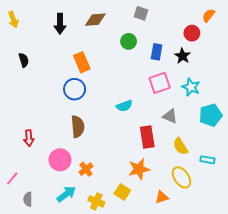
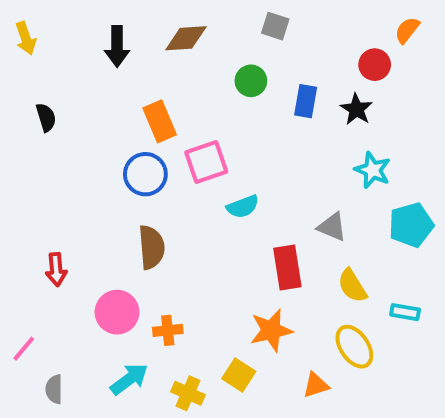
pink square: (160, 83) -> (206, 162), moved
orange cross: (86, 169) -> (168, 330), turned 32

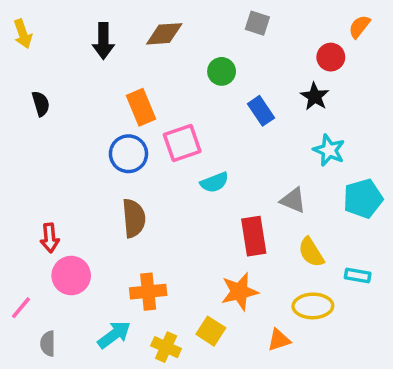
gray square: (275, 26) -> (257, 23), moved
blue rectangle: (306, 101) -> (261, 111), moved, turned -44
pink circle: (117, 312) -> (71, 276), moved
orange cross: (168, 330) -> (148, 292), size x1.4
yellow ellipse: (354, 347) -> (313, 306), turned -57

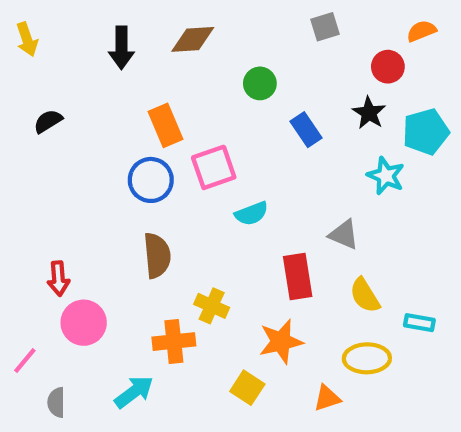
gray square: (257, 23) -> (325, 27), moved, turned -35
orange semicircle: (359, 27) -> (421, 31), turned 30
black semicircle: (41, 104) -> (48, 121), turned -105
cyan pentagon: (363, 199) -> (426, 132), moved
yellow cross: (166, 347) -> (212, 306), moved

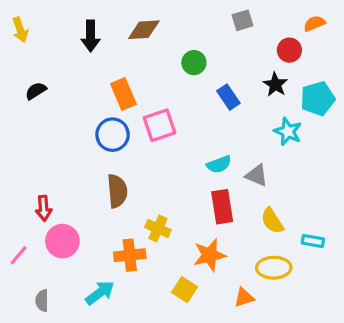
cyan semicircle: (251, 214) -> (219, 164), moved
pink line: (25, 360) -> (19, 255), moved

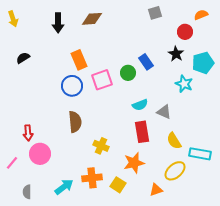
green circle: (194, 63) -> (128, 73), moved
cyan rectangle: (313, 241) -> (200, 154), size x1.5
orange cross: (130, 255) -> (92, 178), moved
yellow ellipse: (274, 268) -> (175, 171), turned -40

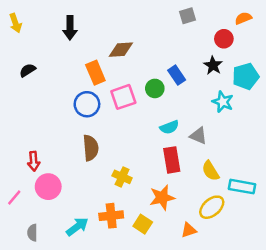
brown diamond: (92, 19) -> (121, 50), moved

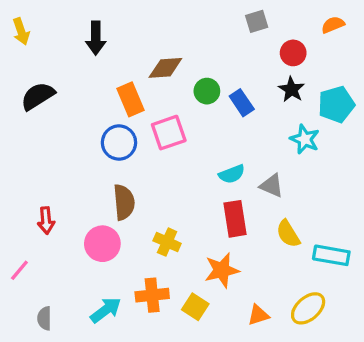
red circle: (224, 39) -> (293, 53), moved
black semicircle: (28, 70) -> (38, 96), size x1.5
green circle: (155, 88) -> (207, 91), moved
pink circle: (48, 187) -> (102, 244), moved
yellow ellipse: (212, 207) -> (308, 308), moved

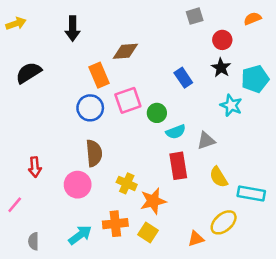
yellow arrow: (21, 31) -> (16, 24), turned -90
green circle: (207, 91) -> (157, 113), moved
gray triangle: (272, 186) -> (206, 141), turned -42
orange star: (222, 270) -> (153, 201), moved
yellow ellipse: (308, 308) -> (224, 222), moved

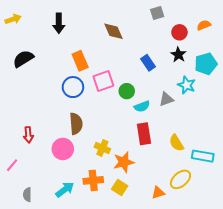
orange semicircle: (253, 19) -> (204, 25), moved
brown diamond: (125, 51) -> (114, 31), moved, turned 70
gray triangle: (206, 141) -> (166, 99), moved

